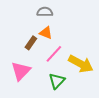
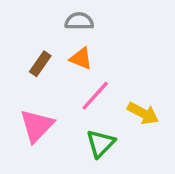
brown rectangle: (31, 43) -> (40, 64), moved
yellow arrow: (81, 64) -> (143, 113), size x0.7

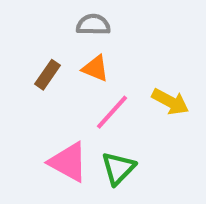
yellow arrow: (143, 113) -> (170, 102), moved
pink triangle: (37, 126) -> (68, 162), moved, turned -45

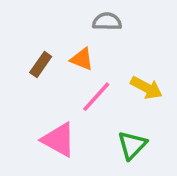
gray semicircle: (93, 25) -> (107, 21), moved
green triangle: (118, 168) -> (132, 145), moved

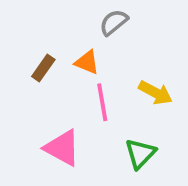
gray semicircle: (107, 21) -> (114, 22), turned -40
pink line: (96, 97) -> (102, 102), turned -52

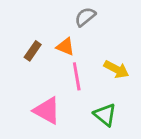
green triangle: (140, 154) -> (105, 115), turned -35

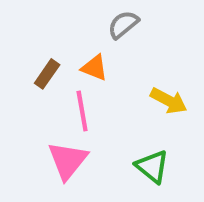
pink line: (77, 76) -> (82, 111), moved
pink triangle: (47, 110) -> (68, 160), turned 40

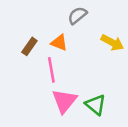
yellow arrow: (169, 101) -> (112, 43), moved
pink triangle: (68, 160) -> (64, 101), moved

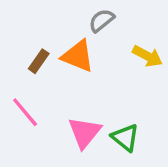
orange triangle: (59, 43) -> (78, 56), size x1.5
pink line: (51, 70) -> (25, 112), moved, turned -30

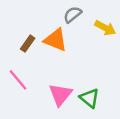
yellow arrow: (147, 56) -> (105, 28), moved

